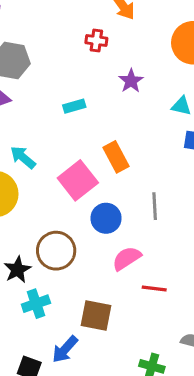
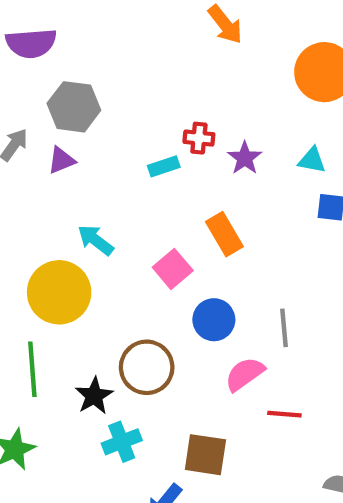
red cross: (96, 41) -> (199, 138), moved
purple star: (131, 81) -> (245, 158), moved
pink square: (78, 180) -> (173, 269), size x0.7
gray line: (155, 206) -> (284, 328), moved

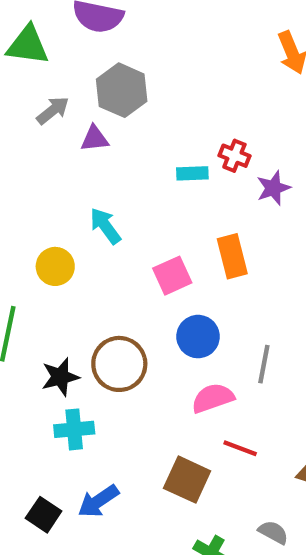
yellow circle: (59, 292) -> (55, 266), size x0.6
brown square: (205, 455) -> (187, 480), moved

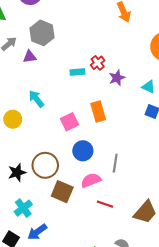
red cross: (234, 156) -> (98, 63), turned 32
cyan cross: (74, 429) -> (23, 208), moved, turned -30
brown square: (187, 480) -> (62, 192), moved

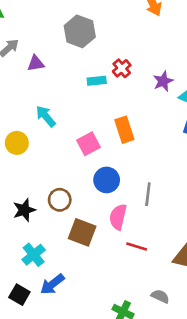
gray hexagon: (42, 33) -> (80, 31), moved
purple star: (117, 78) -> (163, 81), moved
brown circle: (45, 165) -> (60, 200), size x0.7
pink semicircle: (91, 180) -> (118, 217), turned -54

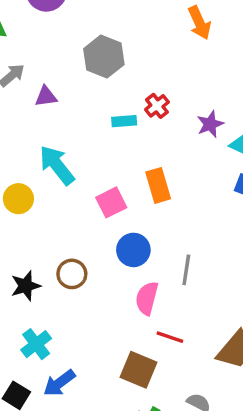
cyan arrow: (46, 116) -> (57, 165), size x1.4
brown square: (82, 232) -> (139, 370), moved

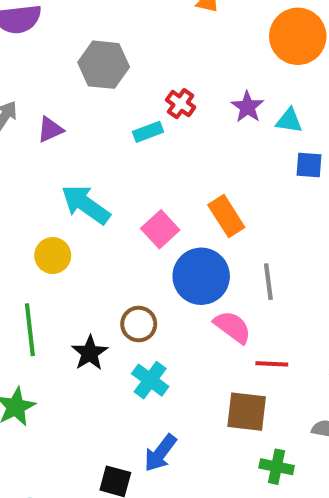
orange rectangle: (158, 185) -> (226, 216), moved
blue circle: (133, 250) -> (201, 276), size x1.4
pink semicircle: (147, 298) -> (232, 327), turned 128
cyan cross: (36, 344) -> (150, 380), moved

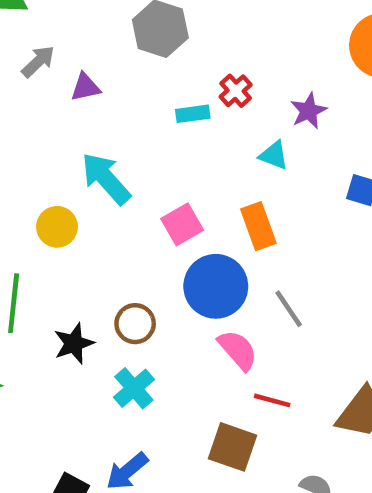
cyan triangle: (289, 121) -> (274, 155), moved
gray line: (268, 282) -> (289, 309), turned -39

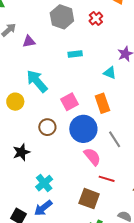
red cross: (236, 91) -> (96, 19), moved
brown circle: (135, 324) -> (47, 127), moved
cyan cross: (134, 388) -> (44, 183), moved

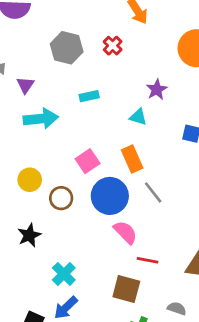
purple triangle: (29, 41) -> (25, 85), turned -40
cyan arrow: (37, 81) -> (41, 119), moved, turned 130
yellow circle: (15, 102) -> (30, 180), moved
gray line: (115, 139) -> (153, 192), moved

